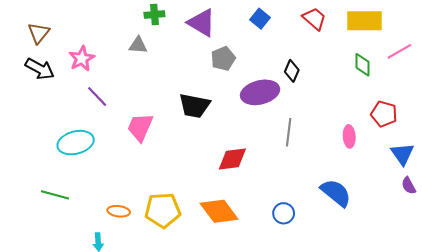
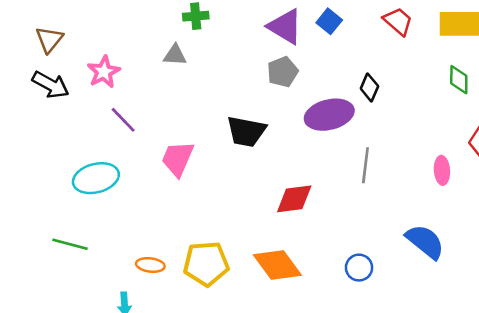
purple triangle: (202, 23) -> (285, 26), moved

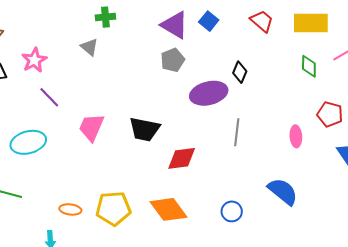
gray triangle: (175, 55) -> (89, 47), turned 36
black trapezoid: (246, 131) -> (145, 129), moved

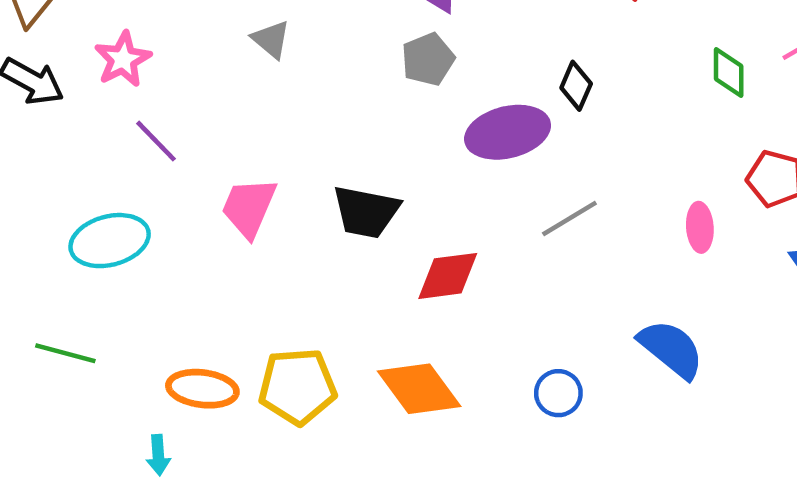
gray triangle: (89, 47) -> (271, 39), moved
gray line: (237, 132) -> (569, 218), turned 52
orange ellipse: (70, 209) -> (202, 389), size x1.4

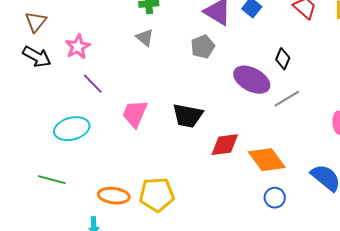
gray pentagon: (428, 59) -> (203, 47), moved
purple ellipse: (508, 132) -> (252, 80), turned 42
gray line: (569, 218) -> (287, 99), moved
orange diamond: (419, 389) -> (267, 160), moved

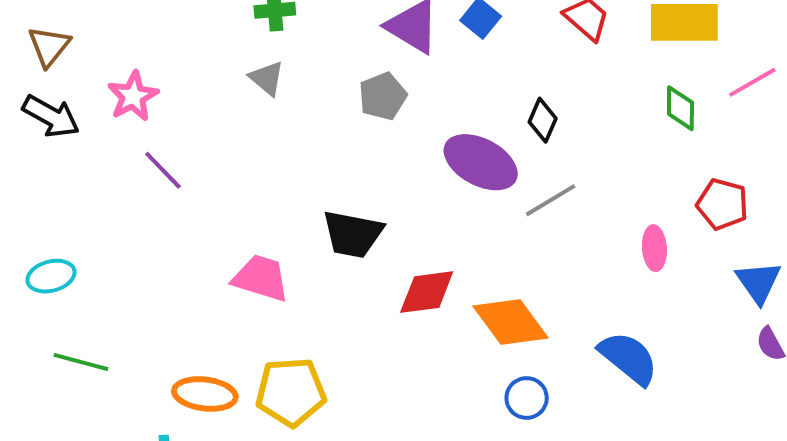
pink trapezoid: (135, 114) -> (261, 278), moved, turned 84
cyan ellipse: (72, 129) -> (51, 276), moved, size x0.7

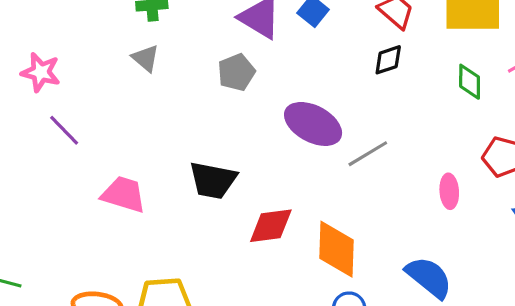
pink star: (133, 96) -> (41, 72), turned -30
black diamond: (543, 120) -> (388, 60), moved, turned 48
pink trapezoid: (261, 278) -> (124, 194), moved
orange diamond: (511, 322) -> (337, 249), turned 38

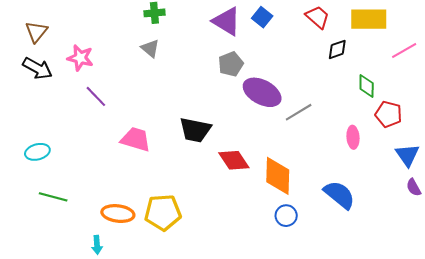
black diamond: (388, 60) -> (337, 49), moved
gray pentagon: (236, 72) -> (231, 64), moved
green diamond: (470, 82) -> (367, 86), moved
red diamond: (271, 226) -> (234, 160), turned 64

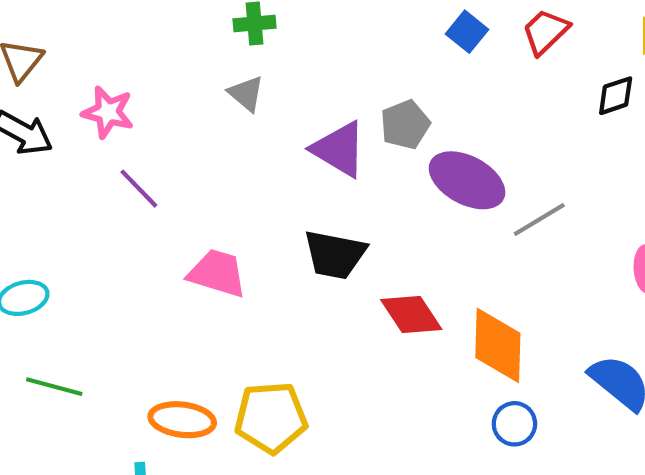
red trapezoid: (317, 17) -> (545, 32), moved, turned -85
purple triangle: (227, 21) -> (339, 149), moved

